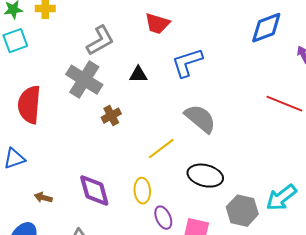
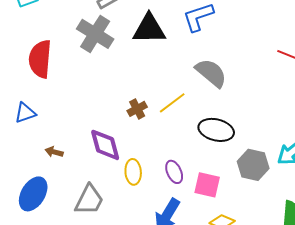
black triangle: (138, 75) -> (149, 29), size x1.8
brown cross: (111, 116) -> (137, 109), moved
yellow ellipse: (142, 191) -> (133, 172), moved

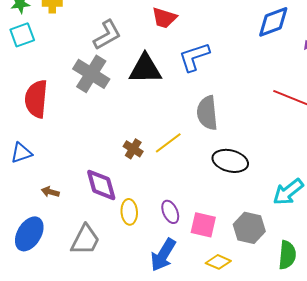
gray semicircle: (211, 73) -> (207, 113), turned -136
brown cross: (137, 109) -> (133, 149), turned -30
black ellipse: (216, 130) -> (230, 161), moved
gray hexagon: (253, 165) -> (249, 228), moved

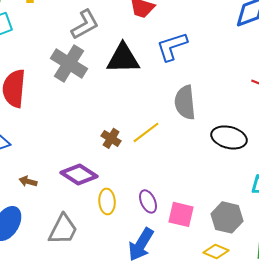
black ellipse: (230, 161) -> (229, 137), moved
purple diamond: (101, 185) -> (79, 174), turned -42
yellow diamond: (218, 262) -> (216, 251), moved

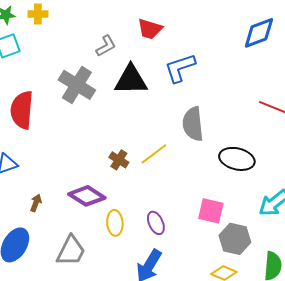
gray L-shape: (85, 24) -> (106, 46), moved, size x0.7
brown arrow: (28, 181) -> (36, 203), turned 96
pink square: (181, 214) -> (211, 211), moved

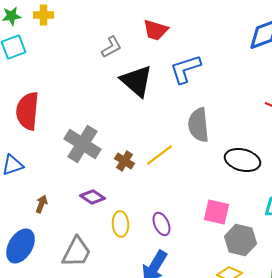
black triangle: (131, 80) -> (136, 81), turned 42
gray cross: (77, 85) -> (82, 144), moved
purple diamond: (87, 196) -> (92, 197), size x0.7

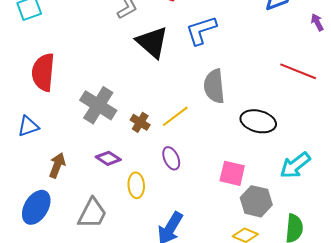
brown arrow: (42, 204) -> (57, 165), size x1.4
purple ellipse: (162, 224) -> (171, 158), moved

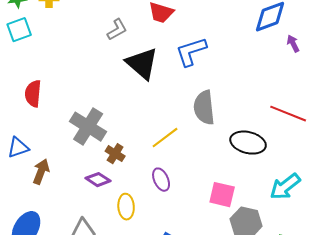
purple arrow: (317, 22) -> (293, 44), moved
red line: (298, 71) -> (288, 114), moved
red semicircle: (43, 72) -> (33, 94), size x0.7
brown cross: (140, 122) -> (115, 154), moved
brown arrow: (57, 165) -> (41, 172), moved

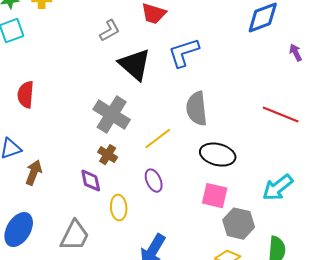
purple arrow: (293, 44) -> (296, 53), moved
gray cross: (88, 127) -> (112, 115), moved
black ellipse: (248, 143) -> (218, 155), moved
purple diamond: (98, 180) -> (91, 181), turned 45

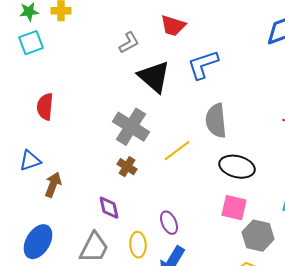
purple diamond: (91, 181) -> (109, 208), moved
purple ellipse: (154, 181) -> (169, 223), moved
yellow ellipse: (119, 208) -> (138, 245), moved

